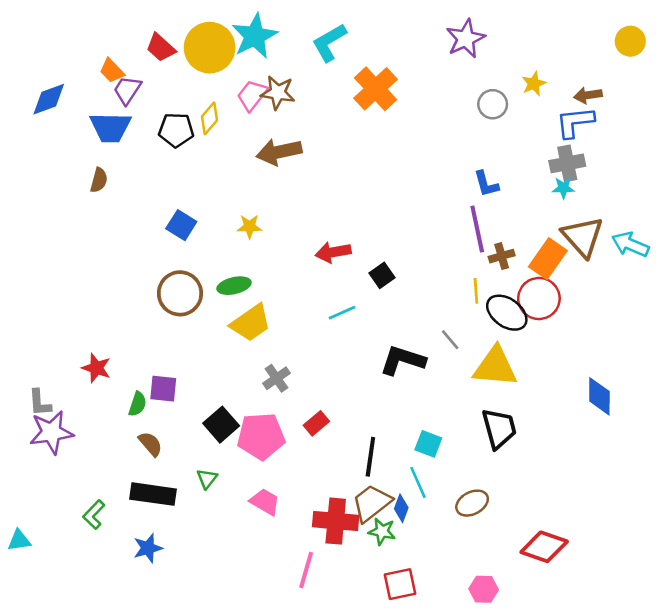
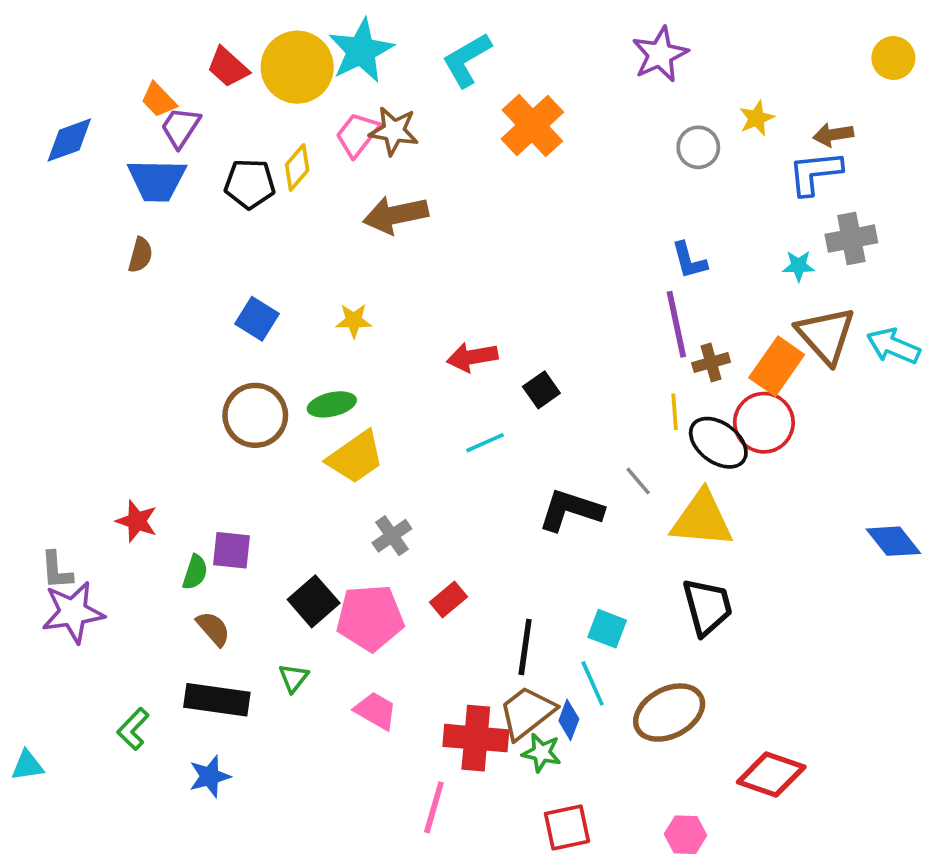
gray cross: (567, 163) -> (851, 239), moved
blue diamond: (599, 396) -> (893, 541), moved, turned -39
brown ellipse: (472, 503) -> (669, 713), size x1.5

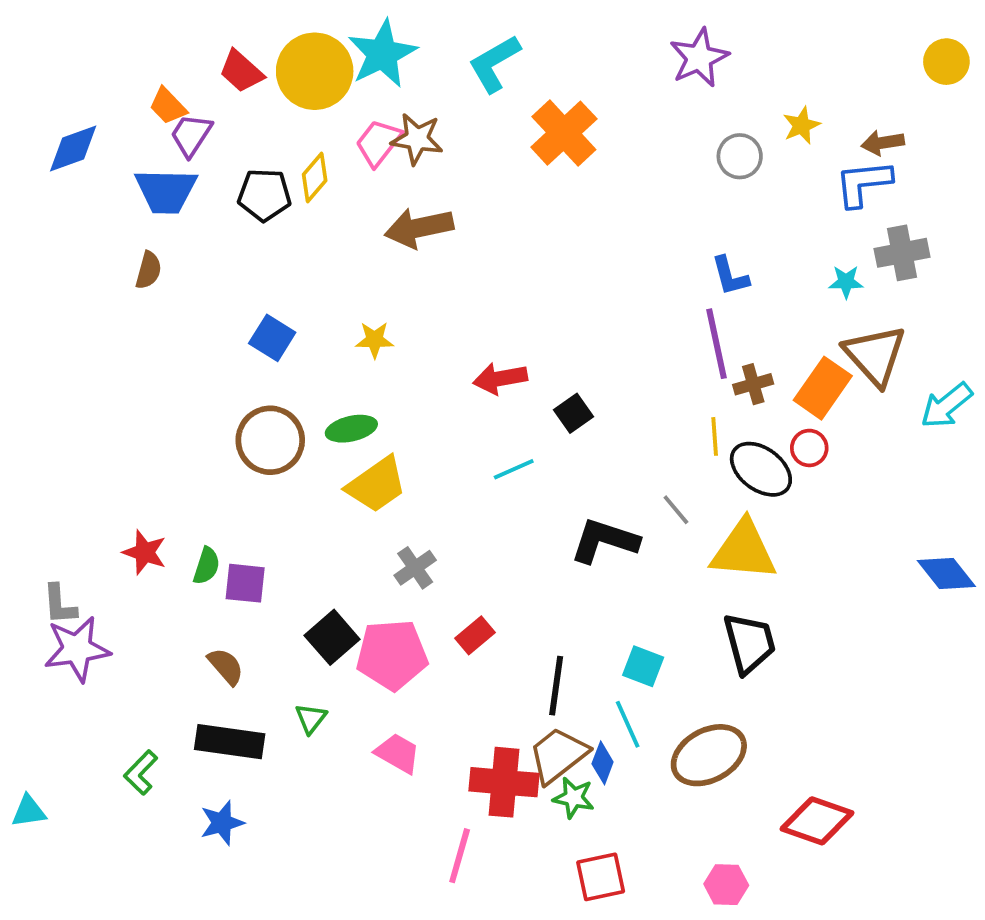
cyan arrow: (893, 346) -> (946, 405), moved, turned -62
red circle: (764, 423) -> (809, 448), size x0.6
green semicircle: (195, 572) -> (206, 566), moved

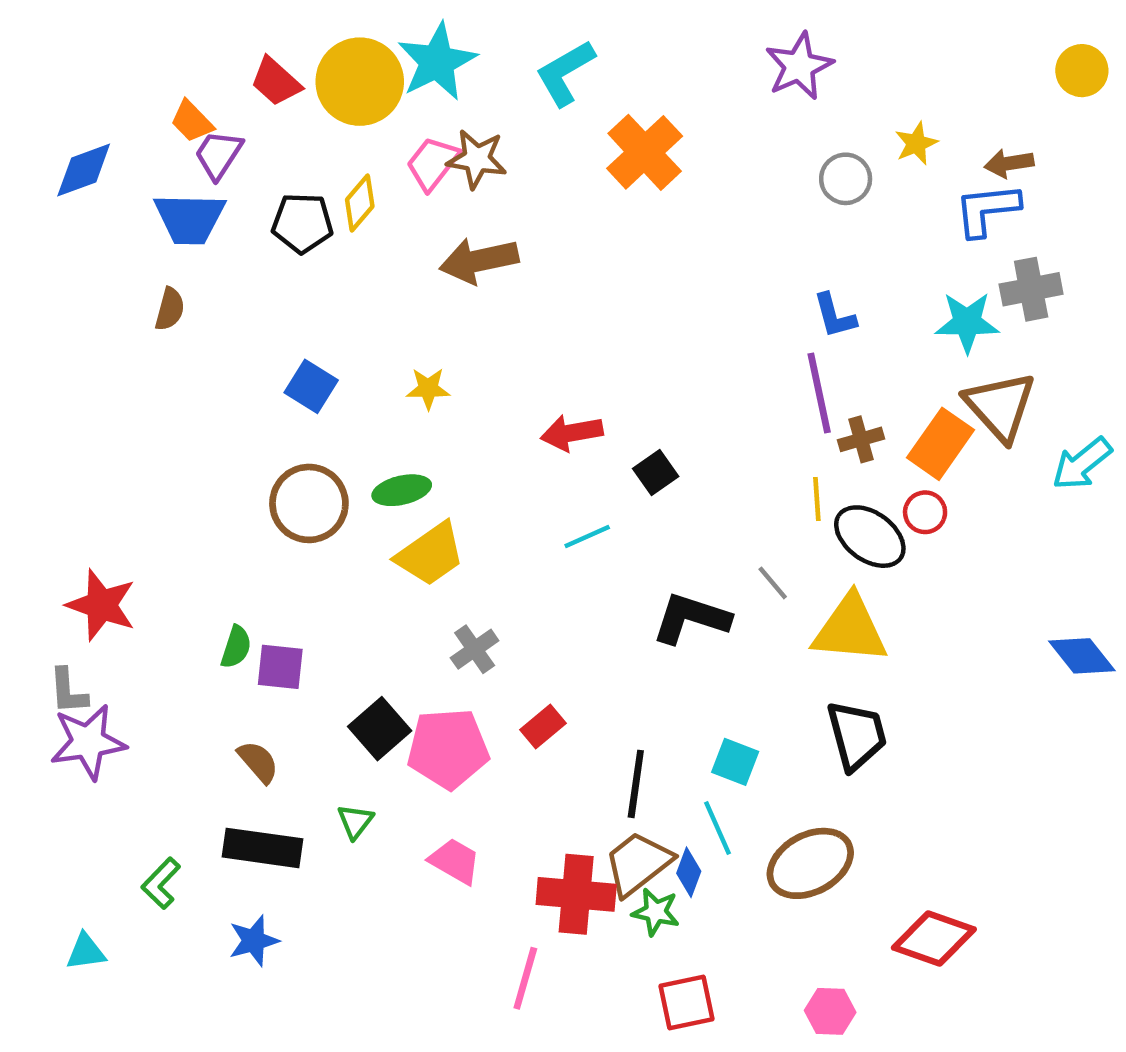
cyan star: (846, 282) -> (967, 322), size x1.6
red star: (145, 552) -> (101, 605), moved, size x1.4
cyan triangle: (29, 811) -> (86, 952), moved

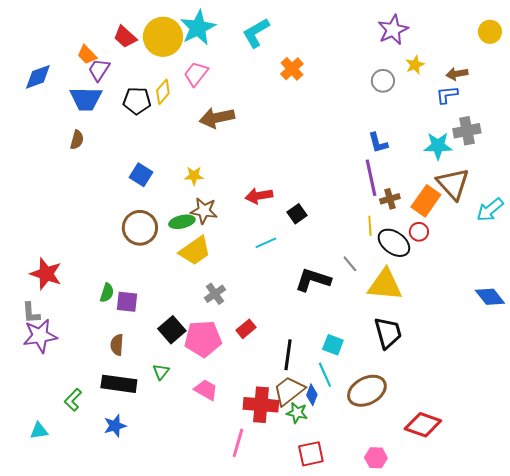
purple star: (799, 66) -> (393, 30), moved
orange cross: (645, 152) -> (292, 69), size x0.7
brown star: (477, 159) -> (204, 211), moved
blue L-shape: (987, 210) -> (447, 95), size x0.7
brown semicircle: (258, 762) -> (117, 345), turned -135

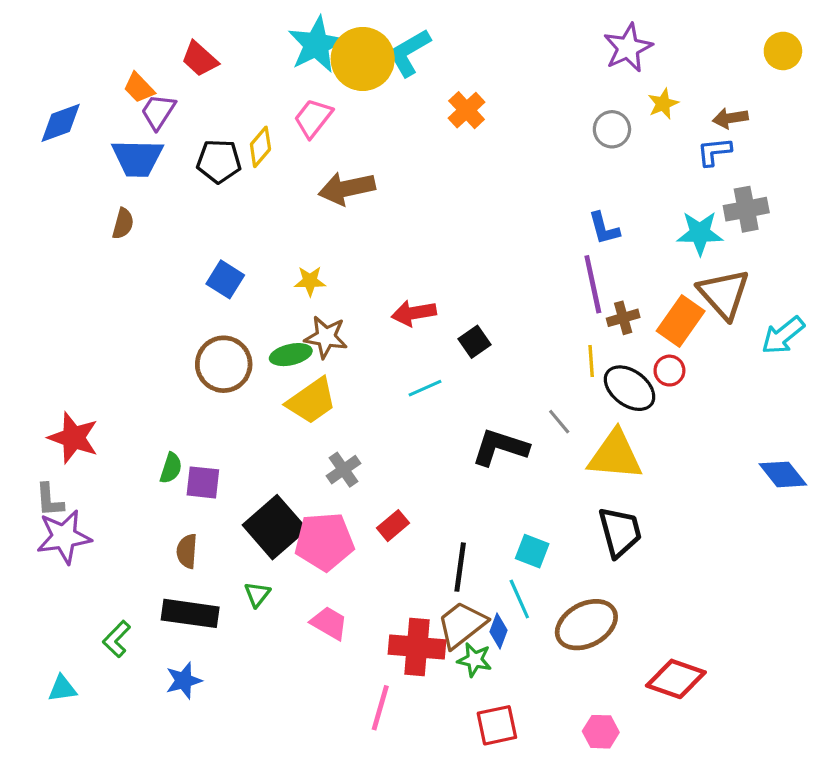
yellow circle: (163, 37) -> (363, 59), moved
black square: (172, 330) -> (275, 527), size x1.4

